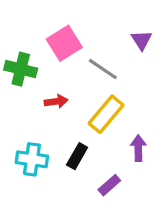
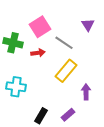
red arrow: (56, 101) -> (38, 53), moved
black rectangle: (77, 156) -> (41, 116), moved
cyan cross: (32, 159) -> (16, 87), moved

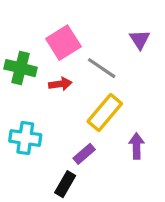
purple rectangle: (68, 115) -> (84, 154), moved

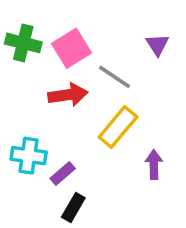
green cross: (21, 68) -> (23, 43), moved
red arrow: (60, 84) -> (68, 95), size x1.5
purple rectangle: (84, 154) -> (63, 174), moved

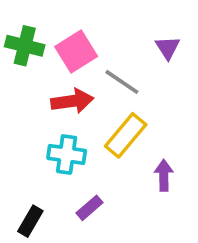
cyan cross: (29, 156) -> (67, 154), moved
purple rectangle: (63, 174) -> (89, 208), moved
black rectangle: (73, 208) -> (30, 221), moved

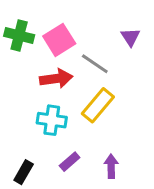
purple arrow: (164, 175) -> (111, 166), moved

